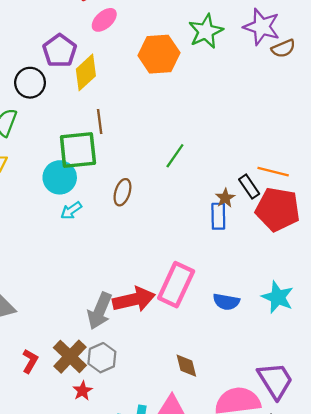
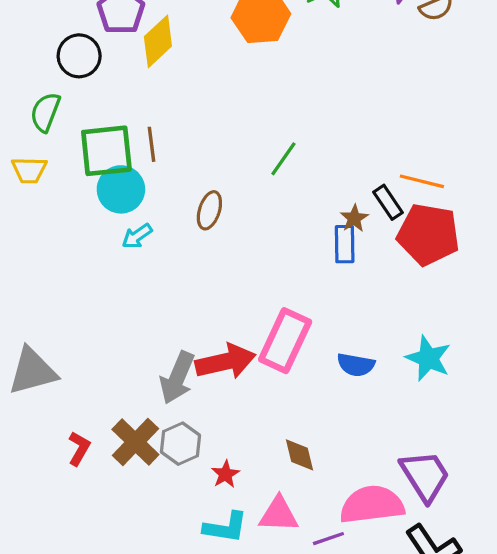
brown line: (100, 121) -> (151, 144), moved
green square: (78, 150) -> (106, 151), moved
red star: (83, 391) -> (226, 474), moved

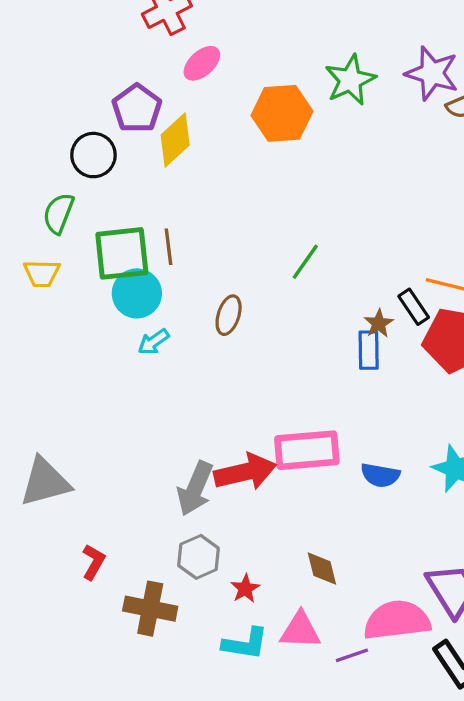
pink rectangle: (285, 341) -> (307, 450), turned 60
brown cross: (135, 442) -> (150, 609), moved, turned -33

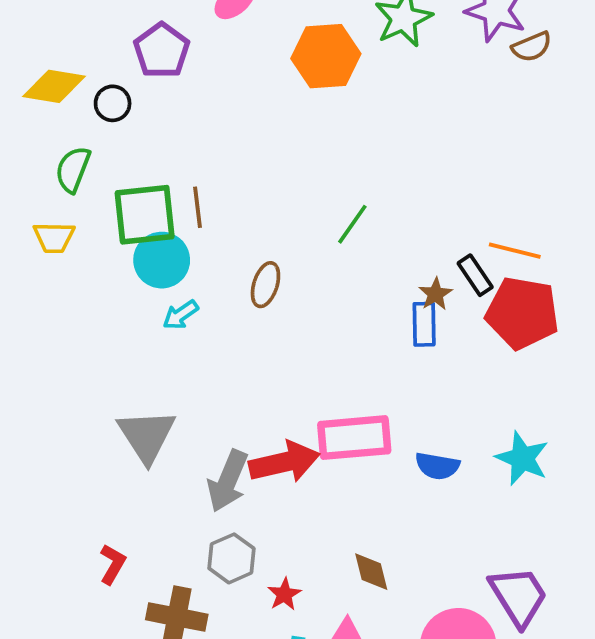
yellow diamond: (175, 140) -> (54, 86), moved, turned 52
black circle: (93, 155) -> (113, 103), size x0.7
gray triangle: (45, 482) -> (147, 436), moved, turned -48

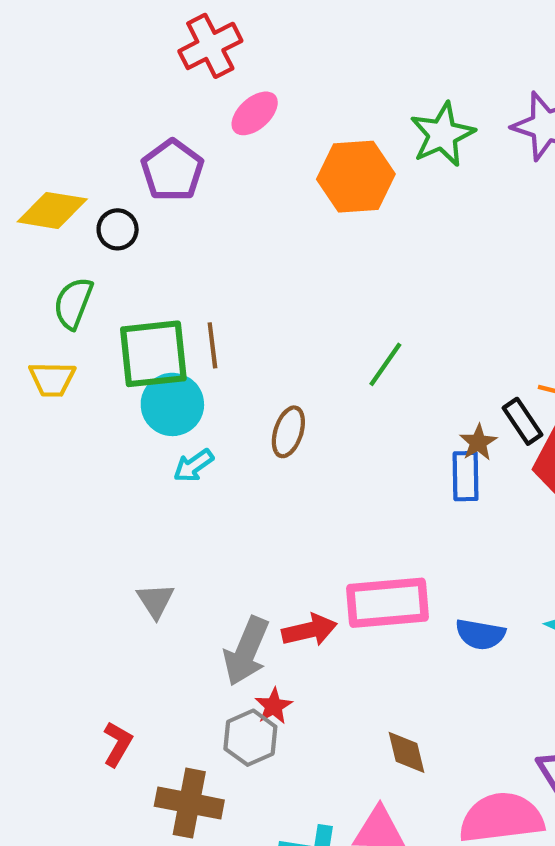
gray triangle: (147, 436) -> (156, 601), size x0.6
red arrow: (284, 462) -> (309, 630), size x0.7
red star: (284, 594) -> (274, 706), moved

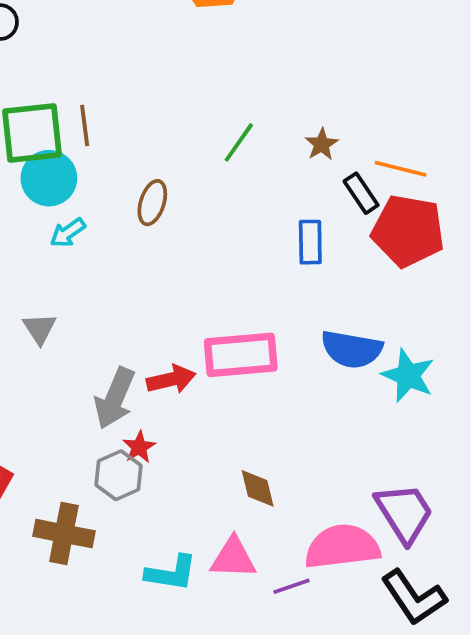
brown star: (478, 442) -> (322, 144), moved
gray triangle: (156, 601) -> (40, 329), moved
blue semicircle: (480, 634) -> (352, 349), moved, size x1.4

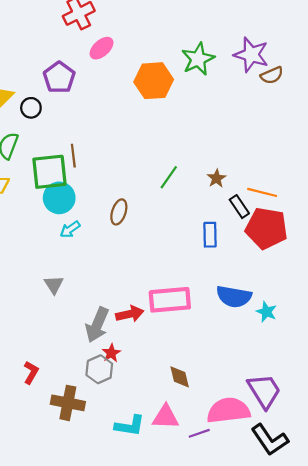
brown line: (85, 125) -> (73, 156), moved
cyan star: (408, 376) -> (266, 312), size x0.7

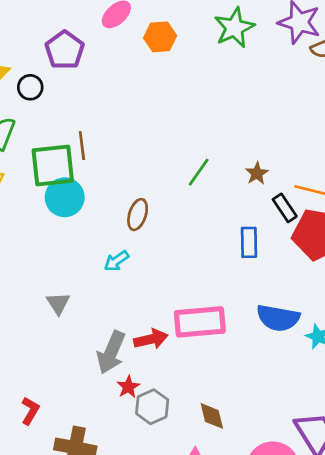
orange hexagon: (154, 81) -> (160, 37), moved, size x0.7
cyan arrow: (70, 229) -> (116, 261), moved
gray hexagon: (99, 369) -> (152, 407), moved

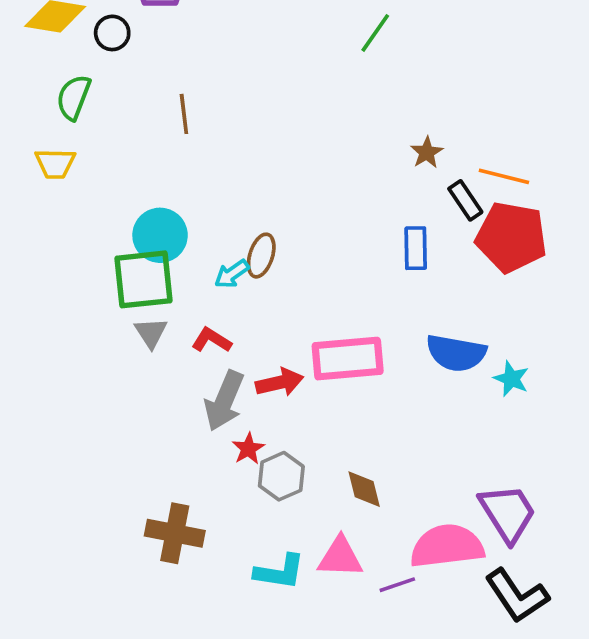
green square: (53, 165) -> (143, 279), moved
green line: (199, 172) -> (375, 33), moved
cyan circle: (65, 197) -> (160, 235), moved
brown ellipse: (138, 215) -> (261, 256), moved
red L-shape: (30, 411) -> (212, 340), moved, turned -88

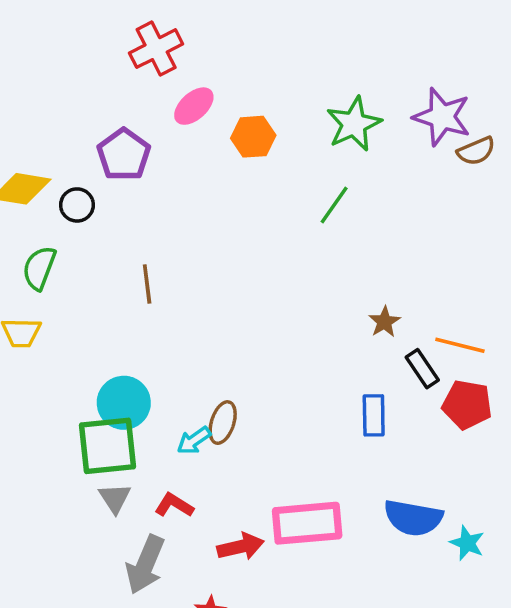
red pentagon: (511, 237) -> (467, 405), size x0.7
gray arrow: (224, 401) -> (145, 565), moved

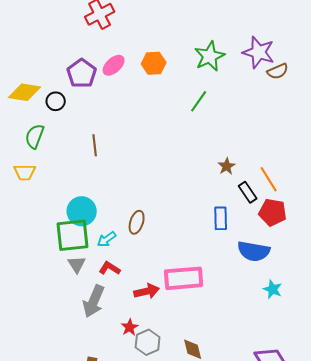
pink ellipse: (194, 106) -> (114, 65), moved
orange line: (460, 345) -> (269, 179), turned 44
cyan arrow: (194, 441) -> (107, 239), moved
blue semicircle: (413, 518) -> (254, 251), moved

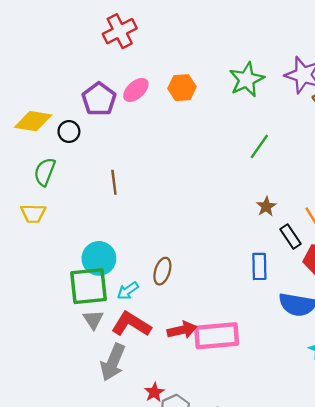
green line: (199, 101) -> (259, 146), moved
red L-shape: (110, 268) -> (131, 324), size x1.6
red arrow: (147, 291) -> (182, 330), moved

